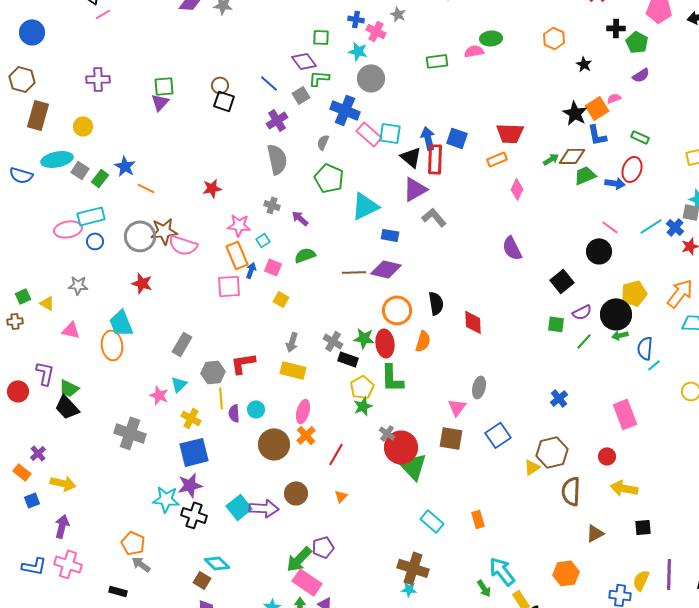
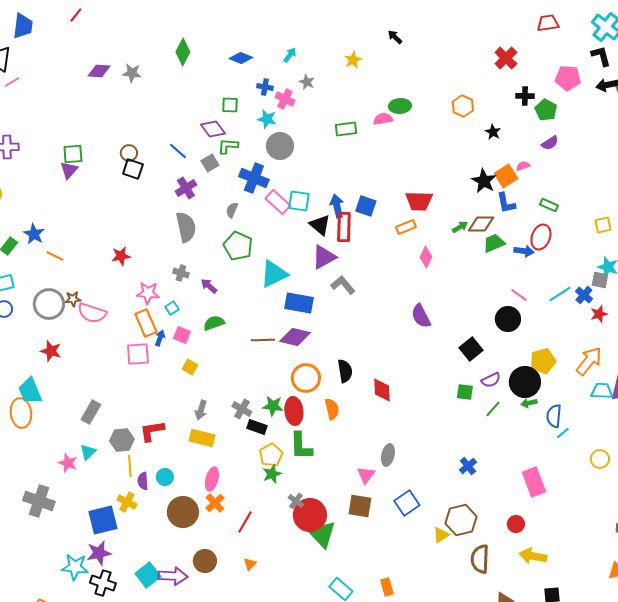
brown star: (164, 231) -> (73, 299), size x0.6
blue rectangle: (390, 235) -> (299, 303), size x1.6
orange semicircle: (423, 341) -> (332, 409), turned -30
yellow cross: (191, 418) -> (127, 502), moved

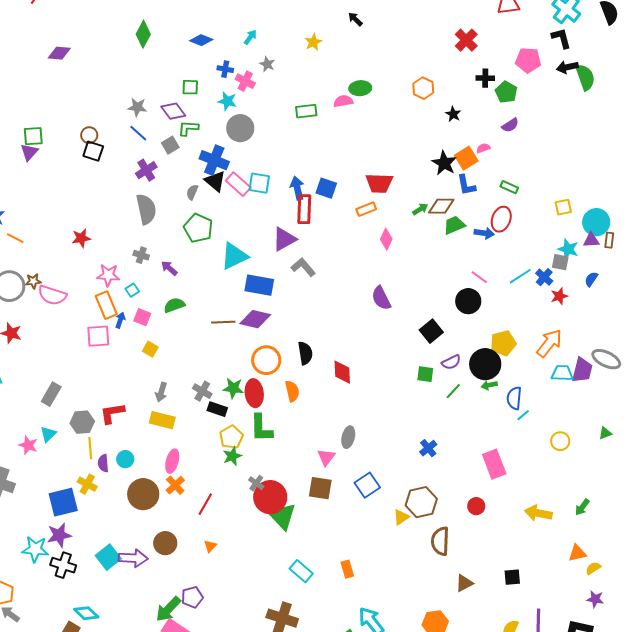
gray star: (132, 73) -> (137, 107), moved
black triangle: (320, 225) -> (215, 181), moved
yellow arrow: (533, 556) -> (538, 513), moved

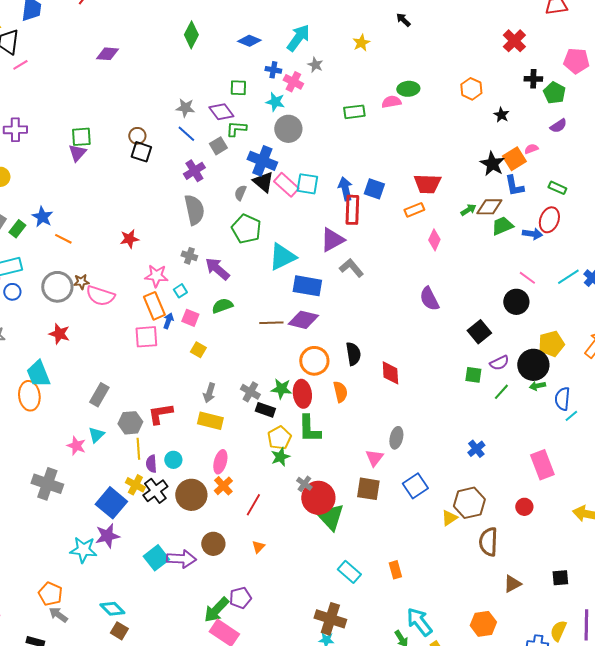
cyan arrow: (250, 37) -> (298, 38), size x1.8
purple arrow: (169, 268) -> (217, 269), size x1.5
blue square: (63, 502) -> (111, 503), turned -36
black cross: (63, 565) -> (155, 491), moved, turned 35
cyan diamond: (86, 613) -> (112, 609), moved

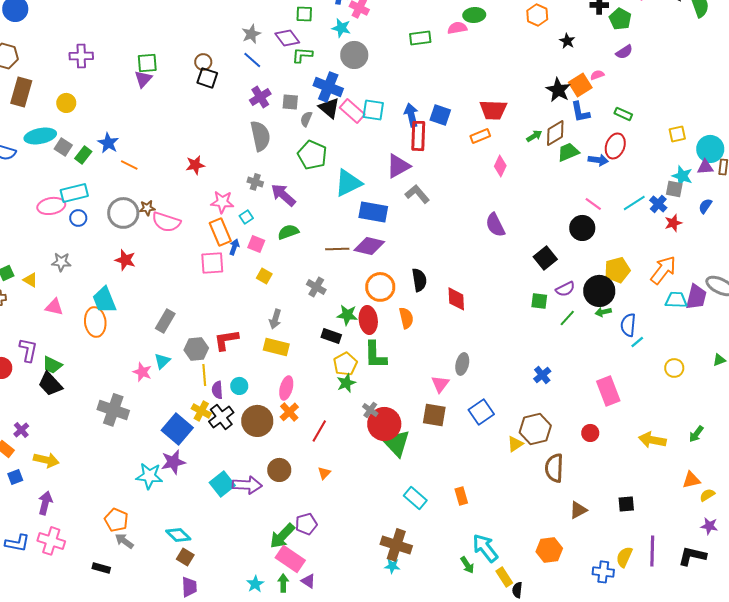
gray star: (185, 108) -> (251, 34), turned -30
gray square: (218, 146) -> (290, 102), moved, turned 36
brown diamond: (489, 207) -> (555, 133), turned -32
gray cross: (250, 392) -> (316, 287), moved

